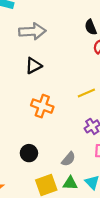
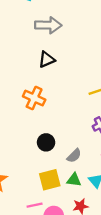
orange cross: (42, 106) -> (34, 98), moved
black circle: (29, 153) -> (46, 142), moved

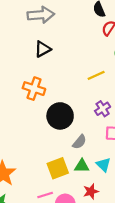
black circle: (46, 142) -> (60, 116), moved, size x1.5

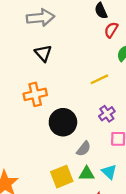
black triangle: (43, 49) -> (43, 53), turned -42
orange cross: (34, 89) -> (35, 94), turned -30

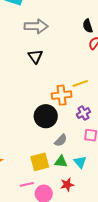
orange cross: (35, 94) -> (62, 95), moved

